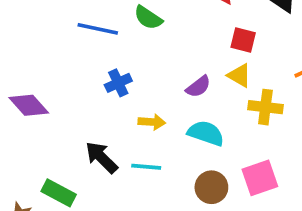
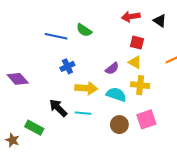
yellow cross: (265, 107) -> (140, 85), moved
yellow arrow: (152, 122) -> (86, 88), size x1.5

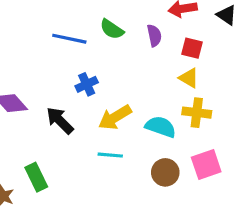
purple semicircle: (112, 69) -> (154, 36), moved, turned -64
yellow arrow: (86, 88) -> (115, 117), turned 145
black arrow: (58, 108) -> (60, 120), moved
green rectangle: (34, 128) -> (36, 177), turned 36

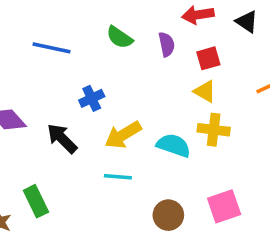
blue line: (69, 39) -> (52, 48), moved
red square: (192, 48) -> (208, 58), turned -30
pink square: (206, 165) -> (224, 206), moved
brown circle: (165, 172) -> (168, 215), moved

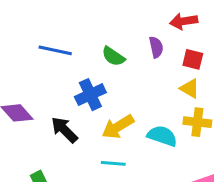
green semicircle: (120, 37) -> (113, 56), moved
red square: (208, 58) -> (193, 59), turned 30
blue cross: (92, 98) -> (90, 95), size x1.4

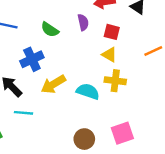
cyan line: (113, 163) -> (24, 113), moved

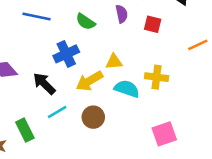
yellow triangle: (109, 55) -> (114, 62), moved, turned -35
cyan line: (24, 113) -> (57, 112), turned -36
brown circle: (84, 139) -> (93, 117), moved

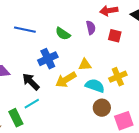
yellow cross: (157, 77) -> (118, 77), turned -30
cyan line: (57, 112) -> (32, 104), moved
brown circle: (93, 117) -> (102, 108), moved

